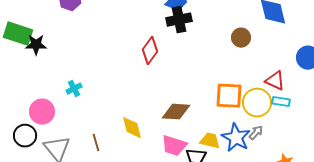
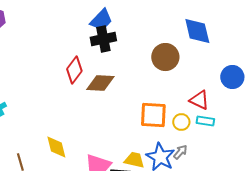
brown circle: (241, 38) -> (165, 57), size x1.4
yellow circle: (257, 103) -> (181, 122), size x0.6
brown diamond: (176, 112) -> (100, 83), moved

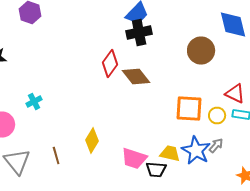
brown diamond: (100, 83) -> (136, 76), turned 48
yellow diamond: (56, 147) -> (92, 140), turned 45

